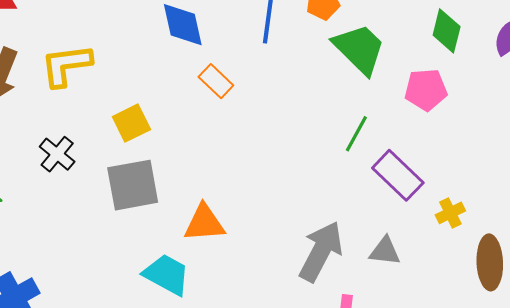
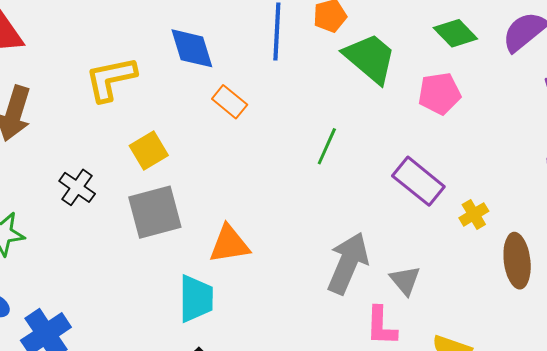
green diamond: (447, 31) -> (455, 33), turned -54
yellow L-shape: (66, 65) -> (111, 79), moved
green line: (356, 134) -> (327, 146), moved
gray triangle: (385, 251) -> (405, 280), moved, turned 48
cyan trapezoid: (167, 274) -> (196, 299), turned 66

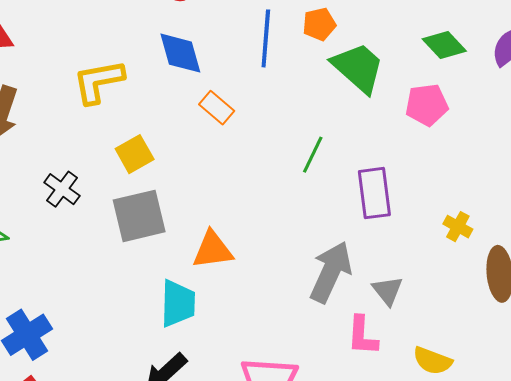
purple rectangle: (418, 181) -> (374, 193), moved, turned 42
yellow cross: (474, 214) -> (458, 227), turned -32

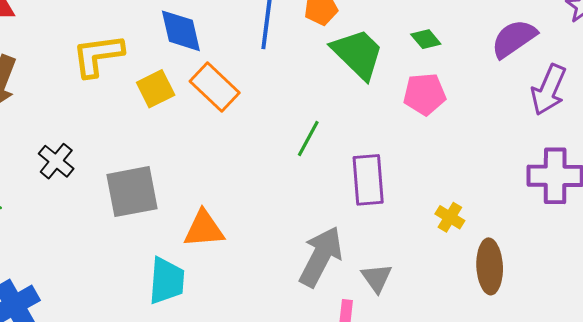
green diamond: (444, 45) -> (426, 39), moved, size x0.7
orange rectangle: (217, 108) -> (215, 87), size x1.4
yellow square: (135, 154) -> (156, 89), moved

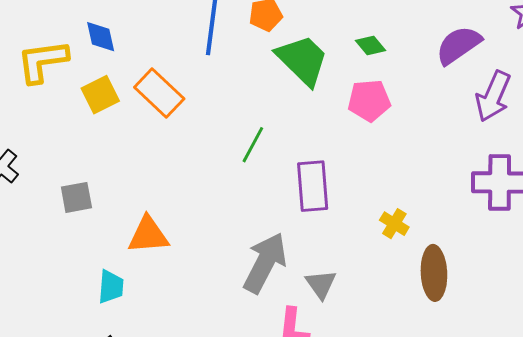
blue diamond: (181, 31) -> (101, 37), moved, size x0.7
gray square: (132, 192) -> (76, 197), size x0.6
cyan trapezoid: (167, 281) -> (111, 287), size x0.7

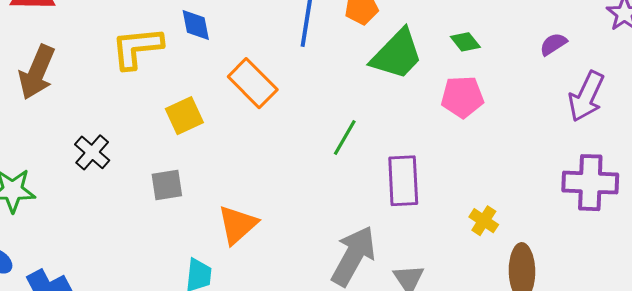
purple semicircle: (459, 45) -> (553, 44), size x0.6
green trapezoid: (302, 60) -> (397, 54), turned 88
yellow square: (100, 95) -> (184, 116), moved
orange triangle: (148, 235) -> (237, 225), turned -39

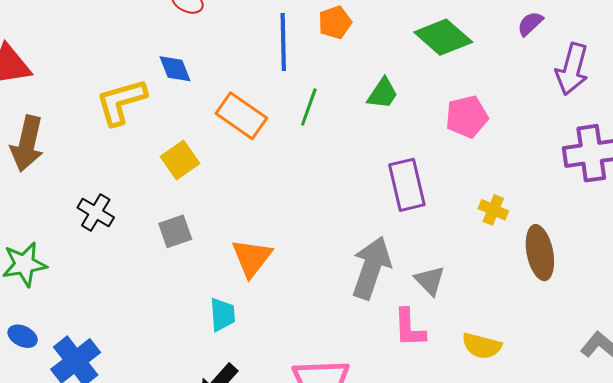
green diamond: (465, 42) -> (443, 37), size x1.8
green trapezoid: (397, 54) -> (383, 93), moved, size x0.6
pink pentagon: (462, 97) -> (467, 117), moved
green line: (345, 138) -> (309, 107), moved

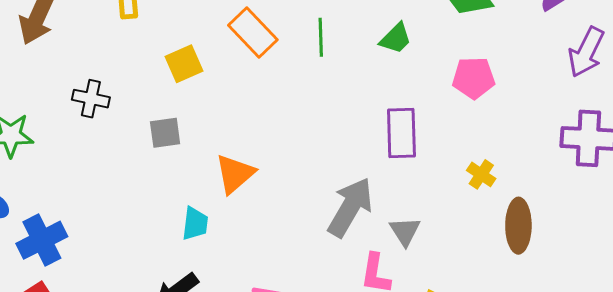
green line: (309, 107) -> (321, 37), turned -33
black cross: (96, 213) -> (91, 99), turned -30

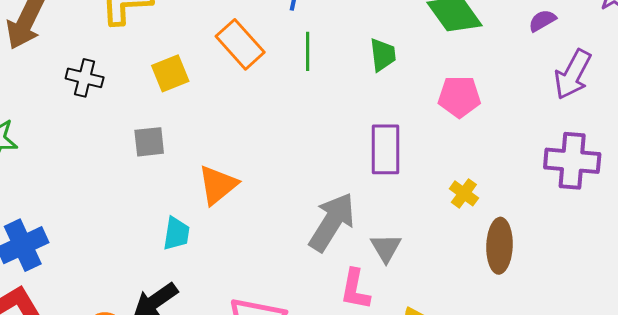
green trapezoid: (396, 38) -> (383, 55), turned -54
black cross: (91, 99) -> (85, 78), moved

